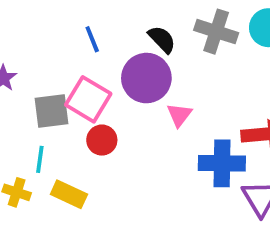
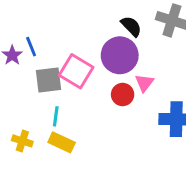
blue line: (92, 39) -> (31, 47), moved
red circle: (102, 140) -> (123, 95), moved
cyan line: (40, 159) -> (56, 116), moved

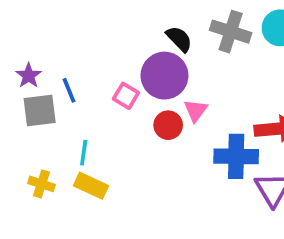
blue line: (31, 47) -> (69, 90), moved
pink square: (76, 71) -> (126, 96), moved, size x0.6
gray square: (49, 80) -> (40, 110), moved

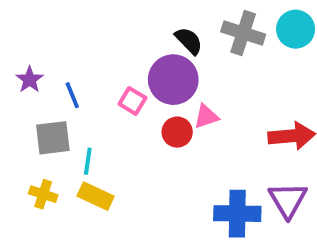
gray square: (40, 110) -> (53, 138), moved
pink triangle: (196, 110) -> (206, 116), turned 35
blue cross: (236, 156) -> (237, 214), moved

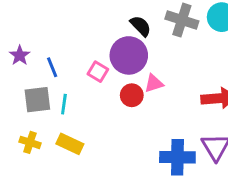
cyan line: (88, 161) -> (64, 104), moved

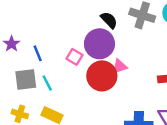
red circle: (132, 95) -> (102, 76), size x1.6
cyan line: (64, 104) -> (47, 83), turned -35

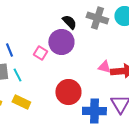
pink triangle: (120, 66) -> (104, 67), moved, turned 32
red circle: (102, 76) -> (68, 92), moved

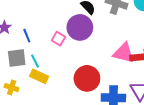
pink triangle: (104, 67) -> (124, 53), size x1.6
yellow rectangle: (21, 102) -> (39, 76), moved

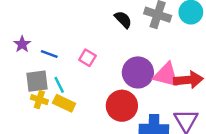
purple circle: (80, 27) -> (138, 72), moved
blue line: (27, 36) -> (49, 54), turned -48
yellow cross: (12, 88) -> (39, 100), moved

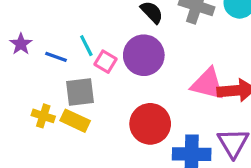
purple circle: (138, 72) -> (144, 55), moved
gray square: (37, 81) -> (80, 92), moved
cyan line: (59, 85) -> (86, 46), moved

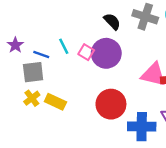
pink square: (105, 62) -> (86, 52), moved
gray square: (80, 92) -> (33, 72), moved
yellow cross: (43, 116) -> (32, 98), turned 35

